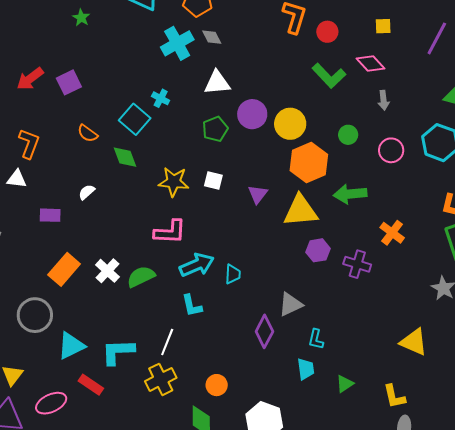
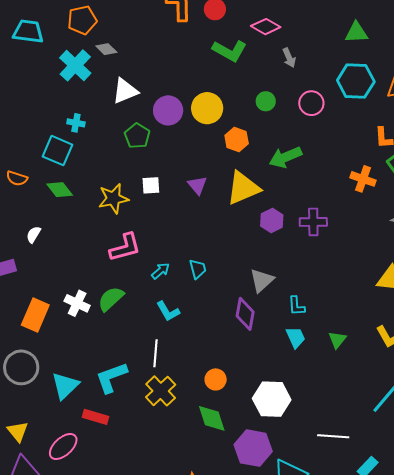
orange hexagon: (309, 162) -> (237, 140), size x0.6
orange cross: (392, 233) -> (363, 179), moved
cyan arrow: (197, 265) -> (161, 271), size x0.6

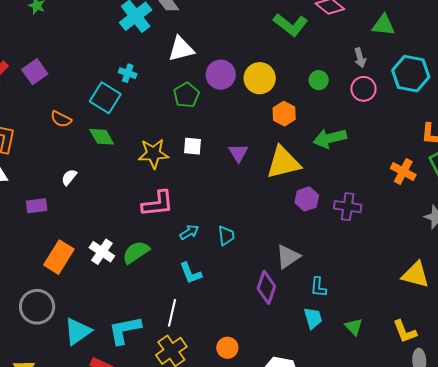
green triangle: (356, 32) -> (383, 25), moved
gray arrow: (289, 58) -> (360, 58), moved
green triangle: (337, 340) -> (354, 327), turned -30

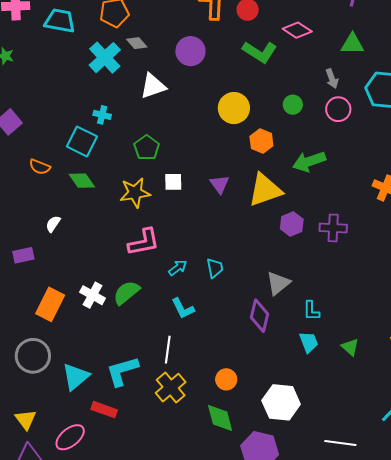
purple circle: (221, 75) -> (190, 51), moved
green pentagon: (186, 95) -> (147, 148), moved

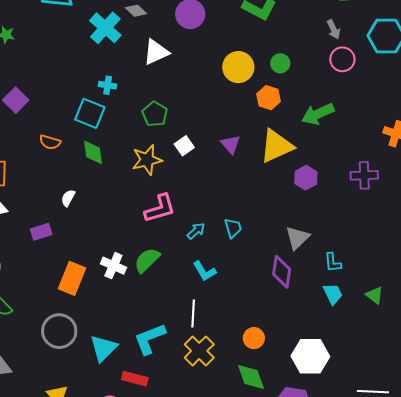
green circle: (293, 105) -> (280, 63), moved
green diamond: (82, 181) -> (93, 152), turned 32
white square: (173, 182) -> (184, 146), turned -30
purple cross: (333, 228) -> (364, 175), moved

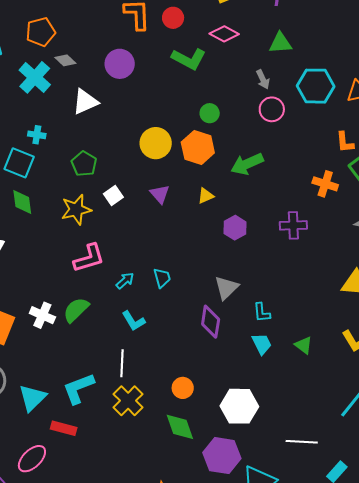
yellow circle: (238, 67) -> (156, 143), moved
orange hexagon: (269, 98) -> (198, 147), size x1.4
yellow triangle: (276, 146) -> (206, 196), size x0.5

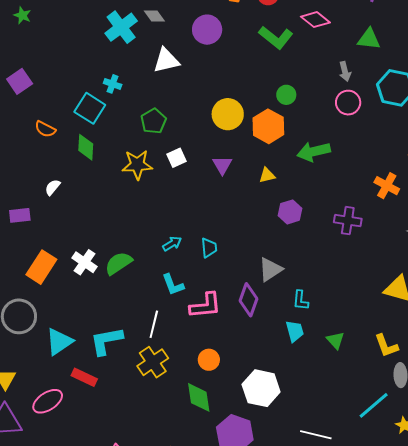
pink L-shape: (89, 258) -> (205, 306), moved

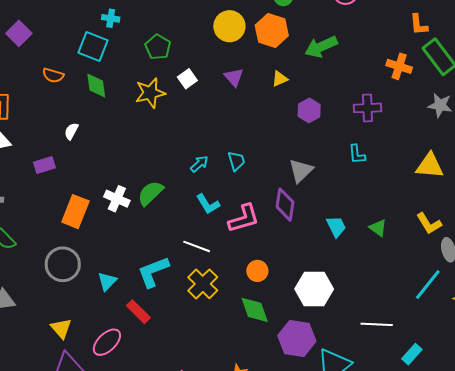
cyan L-shape: (301, 300) -> (357, 154), moved
white line: (154, 324) -> (197, 246), turned -72
cyan triangle: (59, 342) -> (107, 281), size x0.7
red rectangle: (84, 377) -> (138, 312), turned 30

